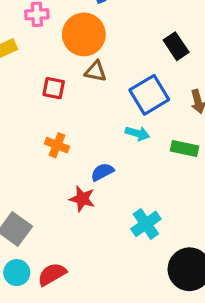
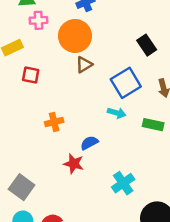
brown triangle: (96, 71) -> (84, 65), turned -42
red square: (54, 88) -> (31, 75), moved
orange cross: (57, 145) -> (54, 122), turned -36

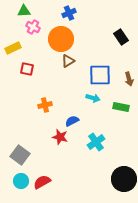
pink cross: (38, 20) -> (33, 27), turned 32
black rectangle: (147, 45) -> (121, 37), moved
blue square: (126, 83) -> (100, 75), turned 30
cyan cross: (123, 183) -> (96, 142), moved

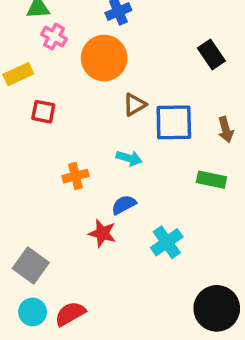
brown triangle: (68, 61) -> (134, 104), moved
cyan arrow: (93, 98) -> (129, 158), moved

